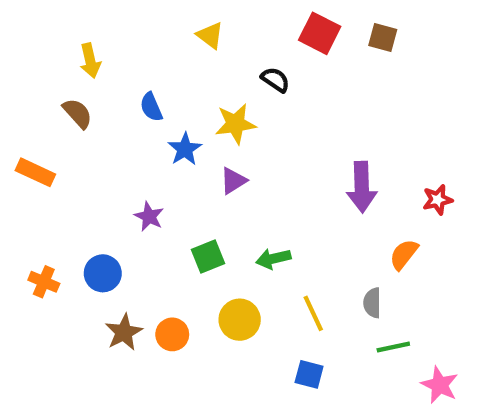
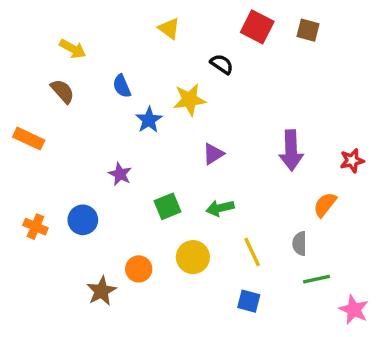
yellow arrow: (90, 61) -> (73, 49), turned -48
purple triangle: (233, 181) -> (213, 154), moved
brown star: (124, 332) -> (101, 291), moved

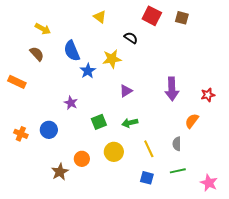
blue semicircle: (122, 86) -> (72, 51), size x1.5
green line: (316, 279) -> (178, 171), moved

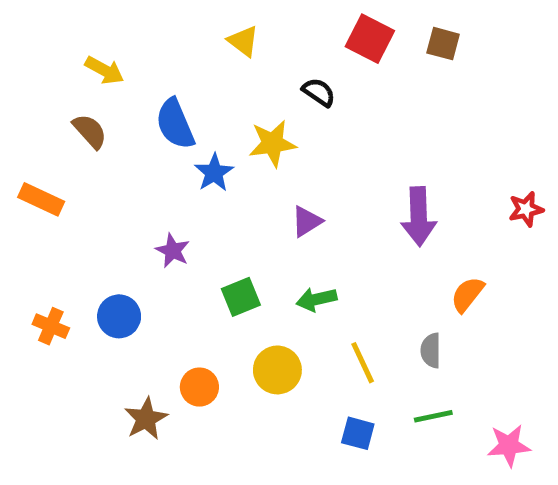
red star: (208, 95) -> (526, 209), moved
pink star: (209, 183) -> (509, 445), turned -30

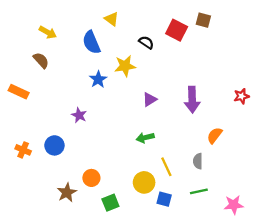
red square: (370, 39) -> (177, 30), moved
blue semicircle: (175, 124) -> (91, 42), moved
purple triangle: (307, 221) -> (150, 100), moved
green square: (241, 297) -> (110, 203), moved
yellow circle: (277, 370) -> (144, 182), moved

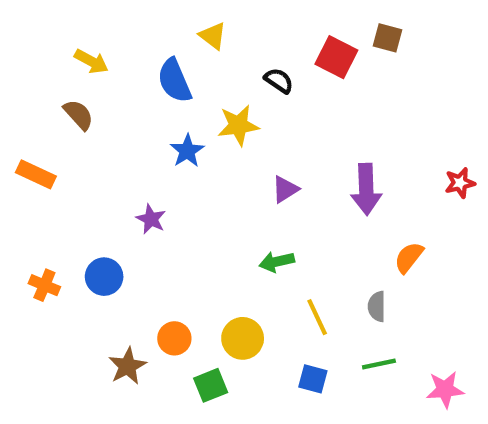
yellow circle: (144, 182) -> (243, 338), moved

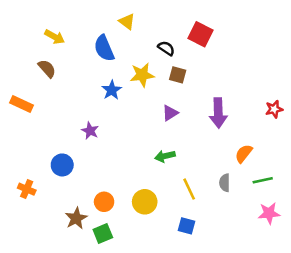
brown square: (387, 38) -> (178, 75), moved
orange cross: (44, 285) -> (27, 189), moved
green line: (379, 364) -> (263, 180), moved
green square: (211, 385) -> (103, 234), moved
pink star: (445, 390) -> (269, 213), moved

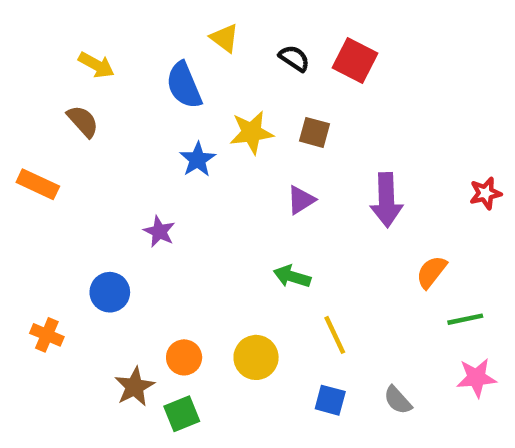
black semicircle: (166, 48) -> (294, 58), moved
green arrow: (165, 156) -> (292, 276), turned 30
gray semicircle: (225, 183) -> (398, 400), moved, turned -42

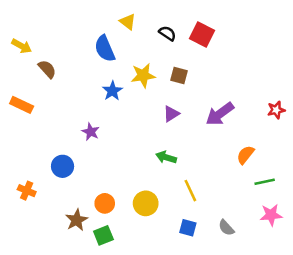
yellow arrow: (96, 65) -> (22, 46), moved
purple arrow: (386, 200) -> (220, 114), turned 56

